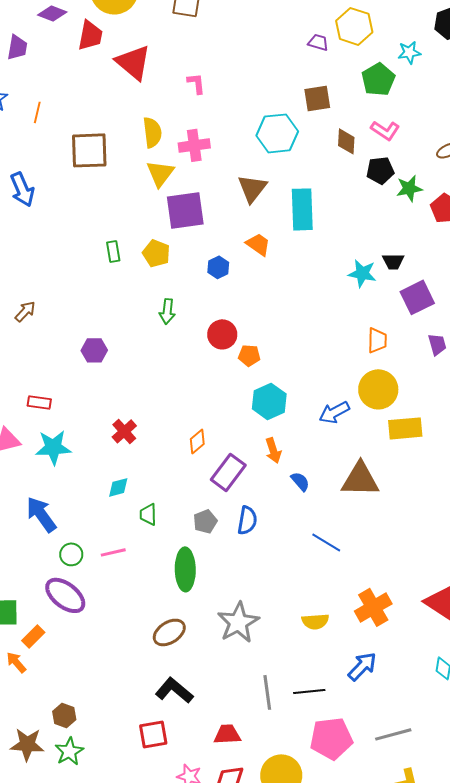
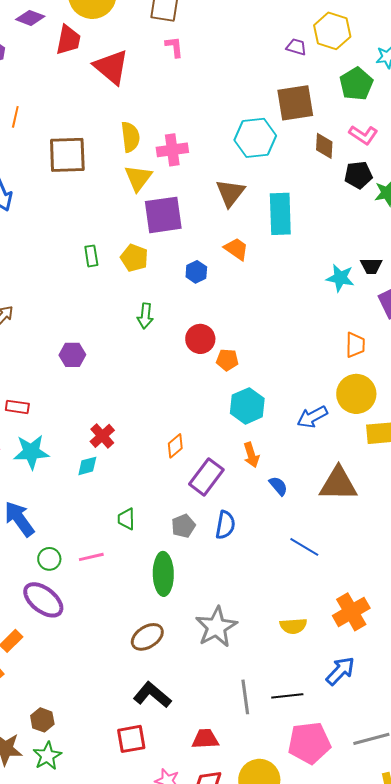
pink L-shape: (196, 83) -> (174, 47), moved
brown square: (317, 98) -> (295, 103), size x1.4
cyan diamond: (118, 487) -> (87, 466), moved

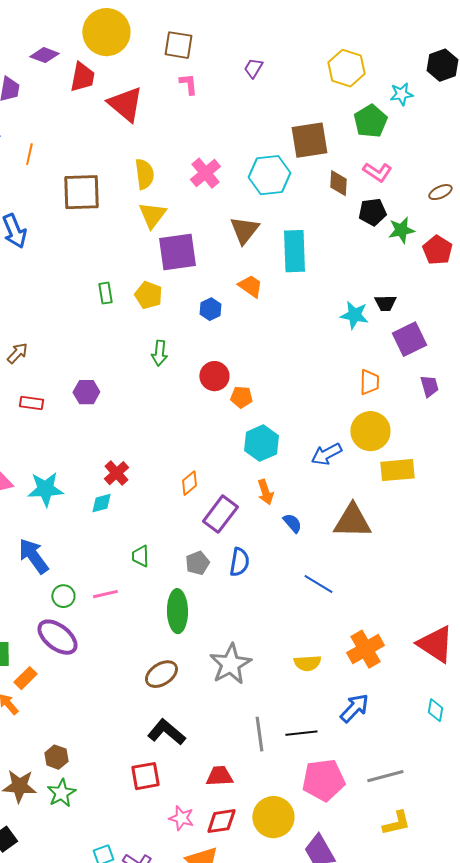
purple trapezoid: (296, 47) -> (253, 68), moved, turned -75
pink cross: (172, 150) -> (205, 173), moved, turned -32
red rectangle: (17, 407) -> (31, 403), moved

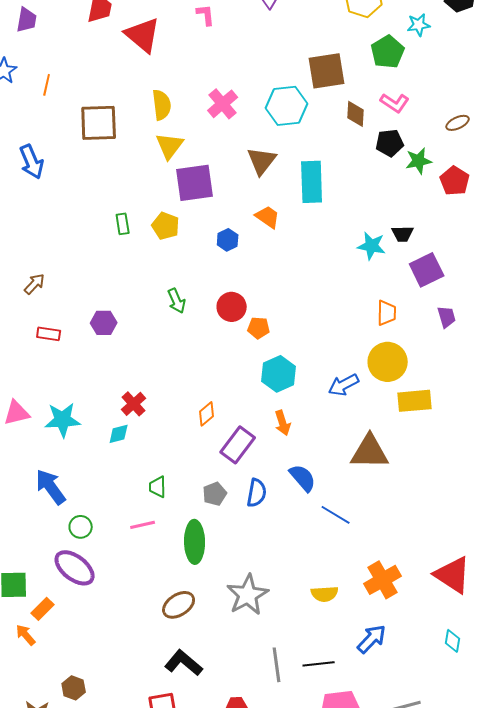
green arrow: (159, 353) -> (177, 301), moved, turned -30
blue semicircle: (292, 523) -> (303, 478), moved, size x1.4
pink line: (105, 594) -> (143, 525), moved

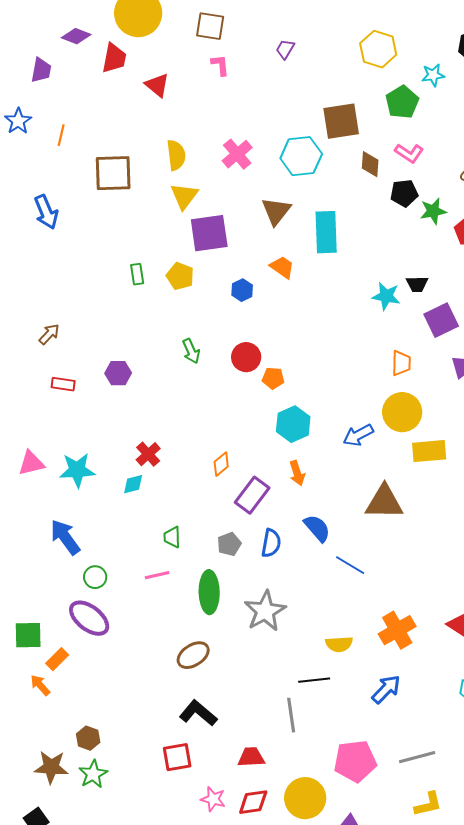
red triangle: (143, 35) -> (157, 85), size x0.7
gray star: (248, 595) -> (265, 611), moved
black line: (319, 664) -> (314, 680), moved

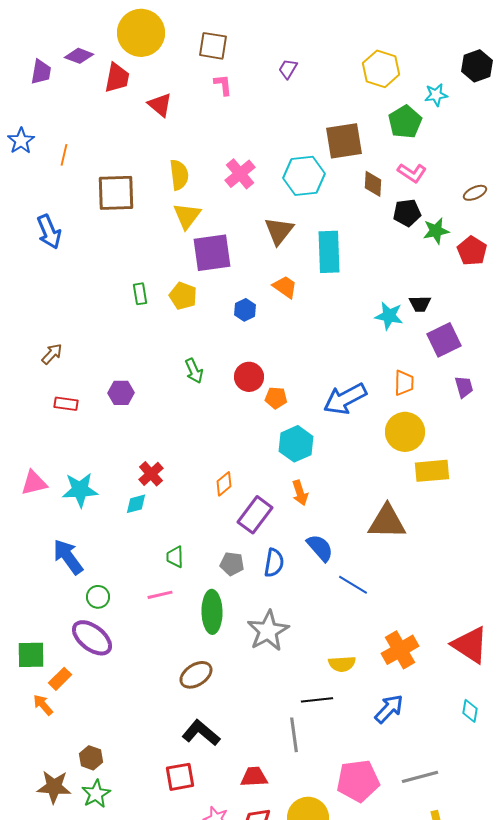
purple trapezoid: (41, 70) -> (41, 72), moved
blue arrow: (358, 435) -> (345, 399), moved, size x1.4
gray pentagon: (229, 544) -> (232, 564), turned 30

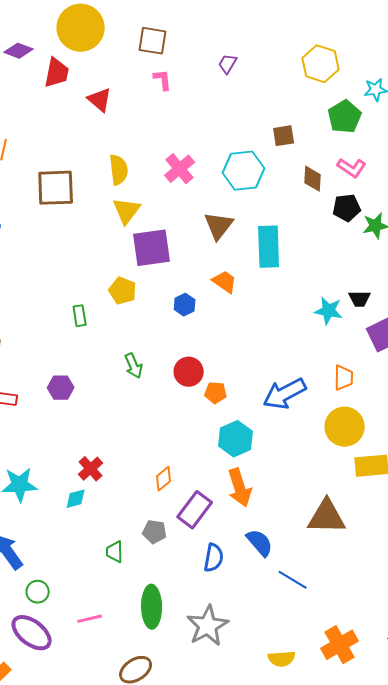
brown square: (344, 141) -> (284, 136), size x0.6
green rectangle: (140, 294) -> (80, 316), moved
orange arrow: (300, 493) -> (240, 488), size x1.5
gray pentagon: (232, 564) -> (155, 532), moved
pink line: (160, 595) -> (90, 619), moved

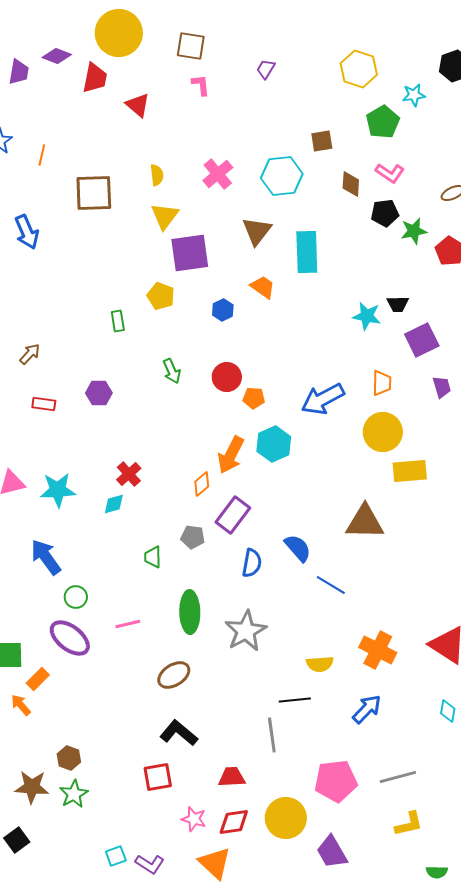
yellow semicircle: (119, 170) -> (157, 175), size x0.7
orange arrow: (240, 488) -> (231, 455), moved, turned 45
orange cross: (340, 645) -> (378, 650), turned -33

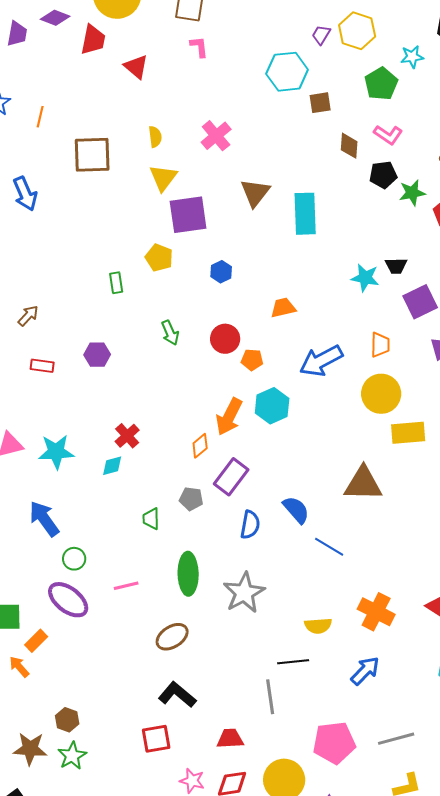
purple trapezoid: (266, 69) -> (321, 35), moved
cyan hexagon: (282, 176) -> (287, 72), moved
orange trapezoid: (263, 287) -> (283, 308), moved, turned -48

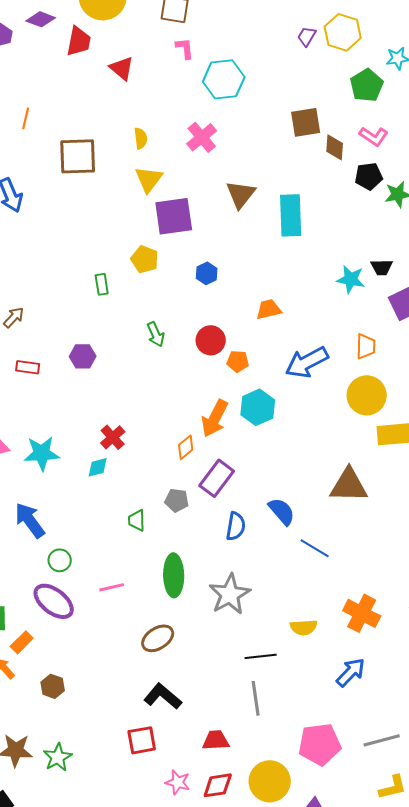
cyan hexagon: (287, 72) -> (224, 79), moved
brown square: (320, 103) -> (306, 122), moved, size x1.4
black line: (293, 662) -> (261, 656), moved
brown hexagon: (67, 720) -> (53, 686), moved

